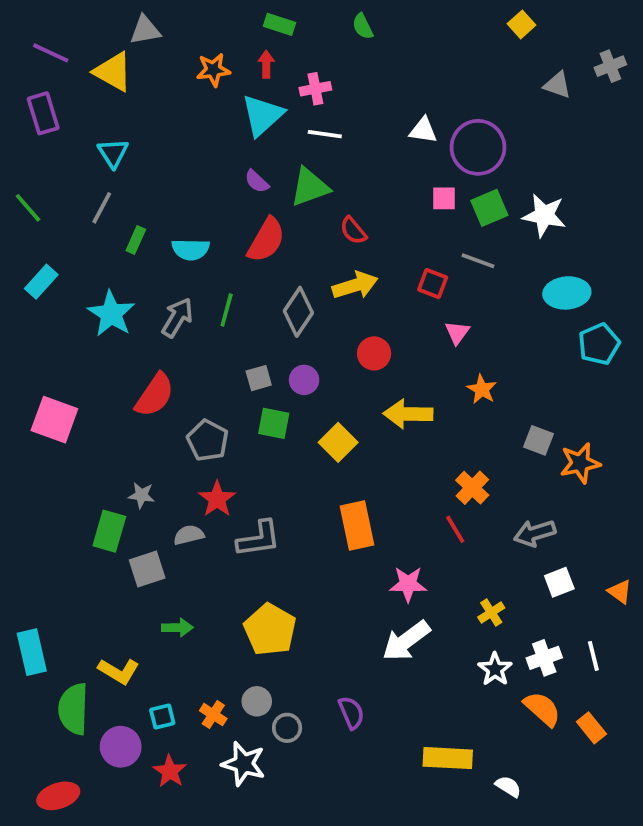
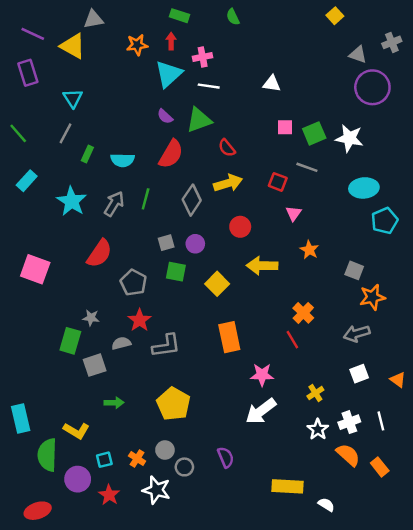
purple circle: (478, 147) -> (372, 87), moved
gray square: (539, 440) -> (354, 270), moved
gray arrow: (535, 533) -> (357, 334), moved

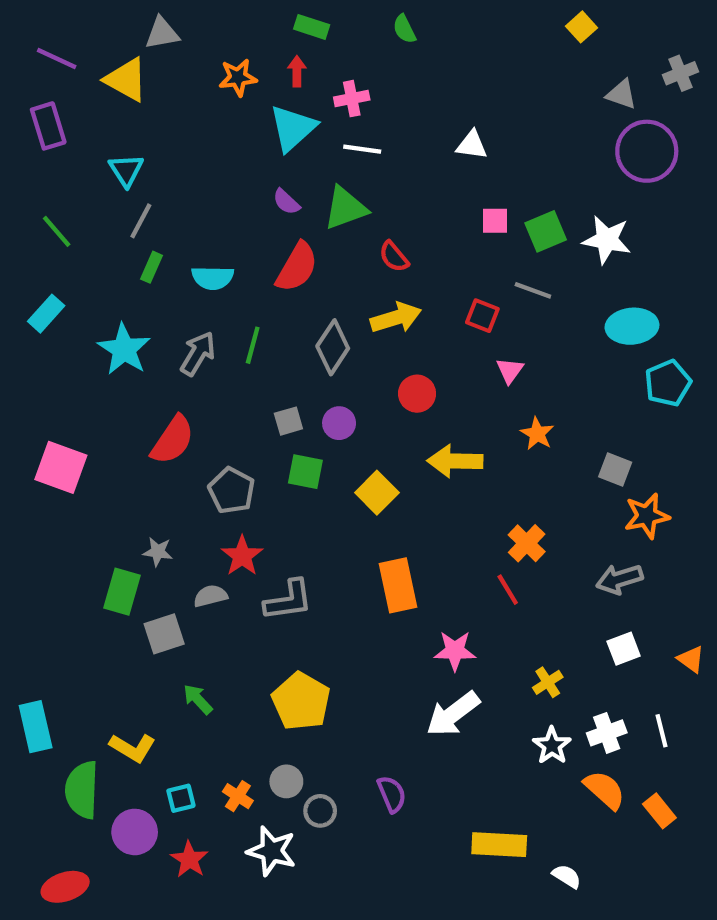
green line: (18, 133) -> (57, 231), moved
gray line: (66, 133) -> (141, 221), moved
green arrow: (114, 403) -> (198, 699), turned -132

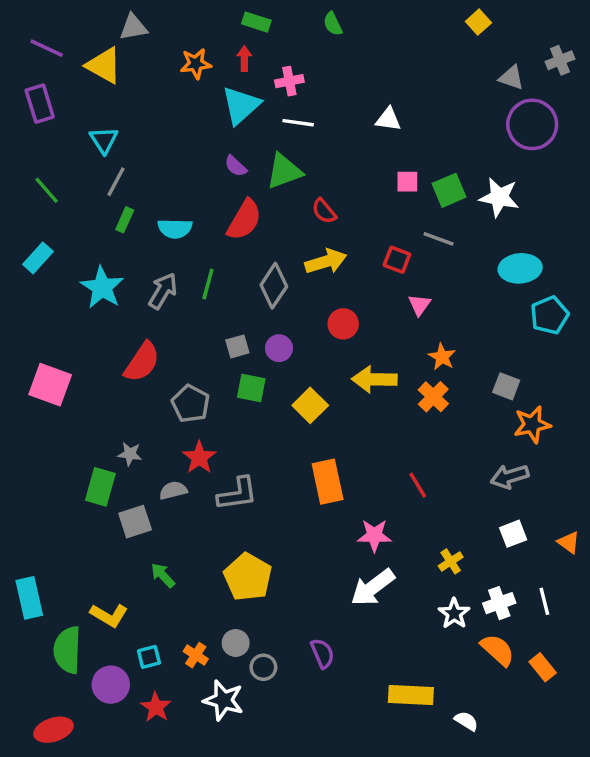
orange cross: (527, 543) -> (433, 397), moved

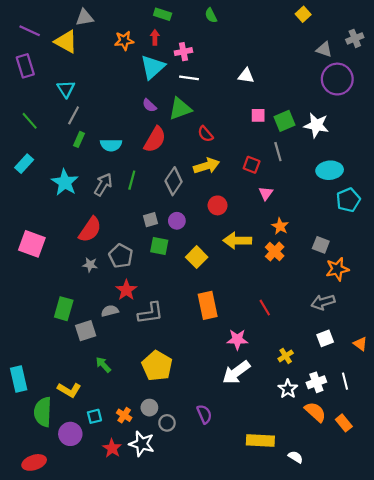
gray line: (439, 239) -> (278, 152), turned 54
gray star: (130, 454) -> (90, 265), moved
red star: (156, 707) -> (112, 448), moved

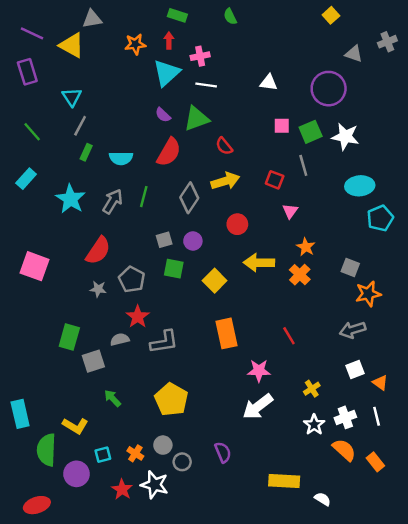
purple circle: (337, 79) -> (329, 89), moved
orange triangle: (360, 344) -> (380, 383), moved

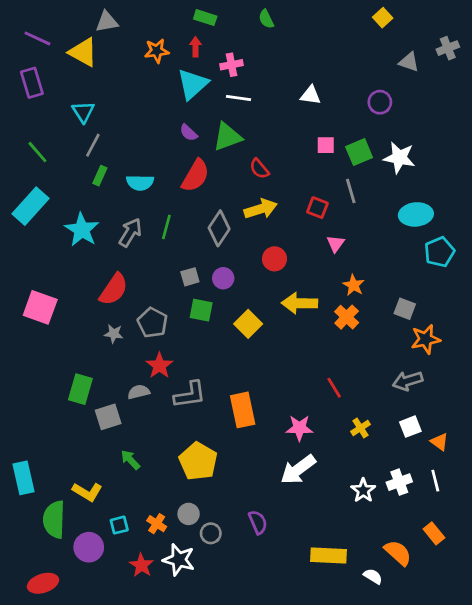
purple circle: (329, 89) -> (380, 102), size x0.6
cyan rectangle: (26, 179) -> (30, 206), size x1.5
orange rectangle: (227, 333) -> (243, 410), moved
yellow cross: (312, 389) -> (360, 428), moved
orange semicircle: (344, 450) -> (398, 553), moved

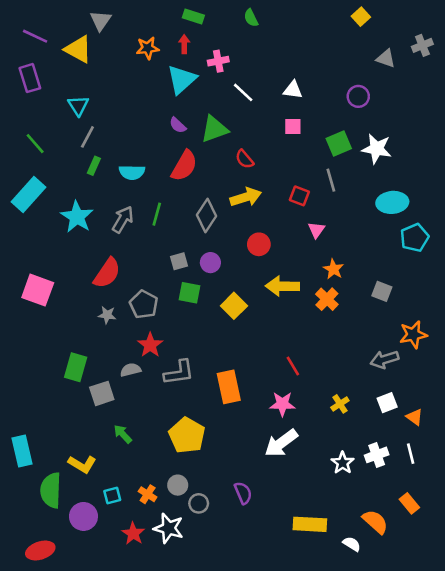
gray triangle: (107, 22) -> (100, 21), turned -45
white line: (238, 98) -> (243, 92), moved, turned 35
pink square: (326, 145) -> (293, 127), moved
orange star: (426, 339) -> (413, 335), moved
red line: (334, 388) -> (293, 366), moved

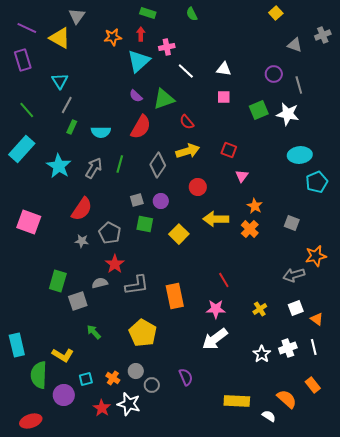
gray line: (331, 180) -> (299, 85), moved

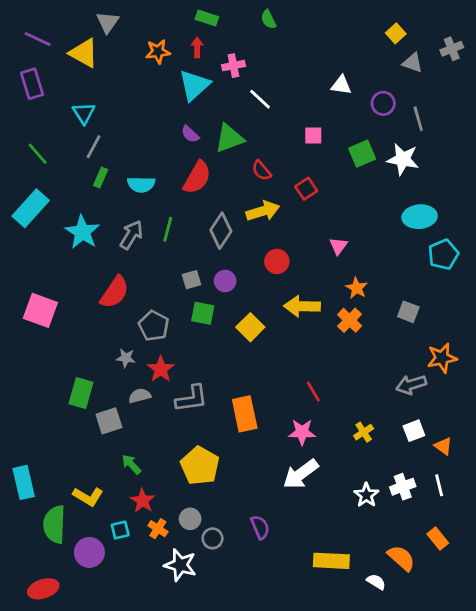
yellow square: (276, 13) -> (396, 33), moved
white triangle: (224, 69) -> (341, 85), moved
red square: (229, 150) -> (306, 189), moved, turned 35
gray star: (82, 241) -> (126, 358), moved
red star: (102, 408) -> (143, 501), moved

